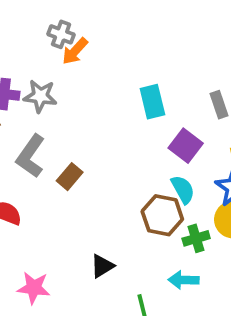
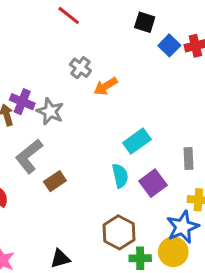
orange arrow: (75, 51) -> (106, 86), moved
cyan rectangle: (152, 102) -> (137, 141), turned 52
cyan semicircle: (183, 189) -> (120, 176), moved

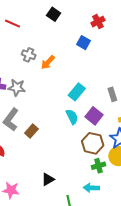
black square: (145, 22) -> (54, 14), moved, turned 32
blue square: (169, 45) -> (84, 43), moved
brown hexagon: (119, 232) -> (93, 143), moved

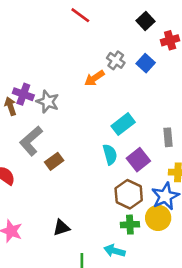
black square: (54, 14) -> (145, 21), moved
red line: (12, 24) -> (80, 15), moved
gray cross: (29, 55) -> (116, 60), moved

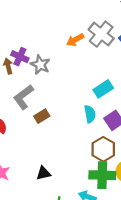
gray cross: (116, 60) -> (101, 34), size x1.6
orange arrow: (94, 78) -> (75, 40), moved
green cross: (130, 225) -> (102, 175), size x1.6

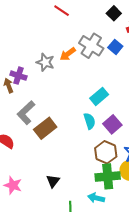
gray star: (40, 65) -> (45, 62), moved
brown rectangle: (42, 116) -> (45, 128), size x1.5
black triangle: (43, 173) -> (53, 181), turned -32

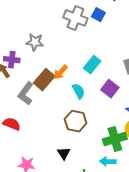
orange arrow: (68, 54) -> (61, 72), moved
cyan semicircle: (90, 121) -> (79, 91), moved
brown rectangle: (45, 128) -> (44, 80), moved
brown hexagon: (106, 152) -> (76, 121), moved

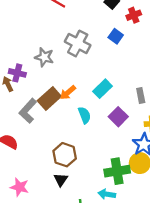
gray cross: (75, 18) -> (78, 43), moved
brown hexagon: (76, 121) -> (65, 155), moved

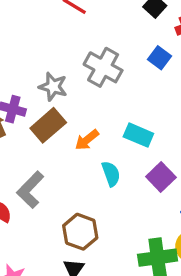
cyan rectangle: (102, 89) -> (138, 135), turned 66
brown rectangle: (49, 98) -> (48, 125), moved
gray L-shape: (28, 111) -> (30, 190), moved

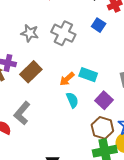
gray star: (53, 87) -> (30, 33), moved
orange arrow: (87, 140) -> (67, 79), moved
brown hexagon: (80, 232) -> (102, 128), moved

